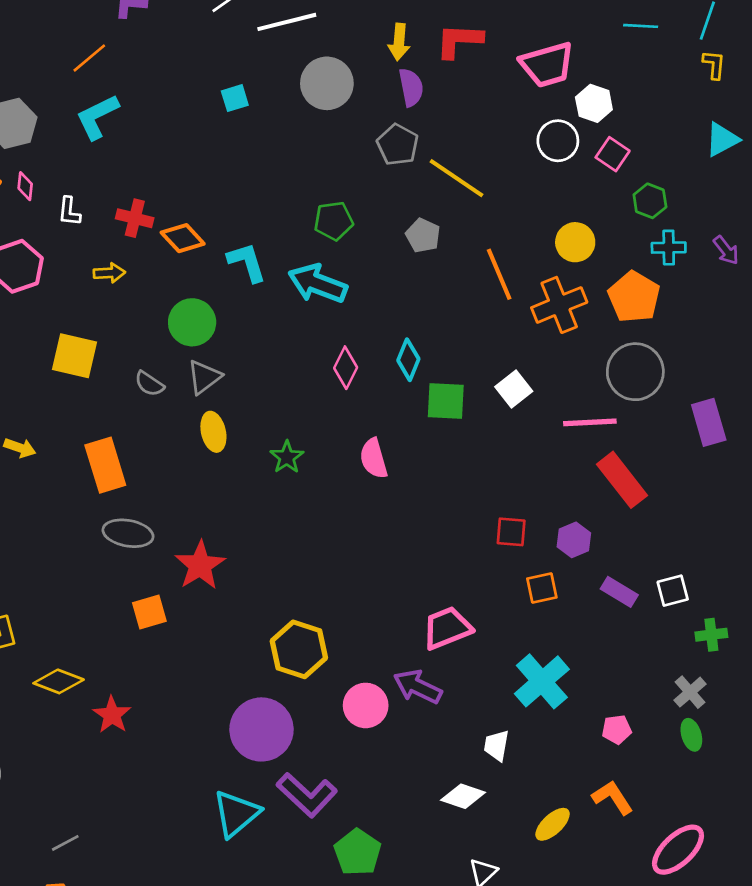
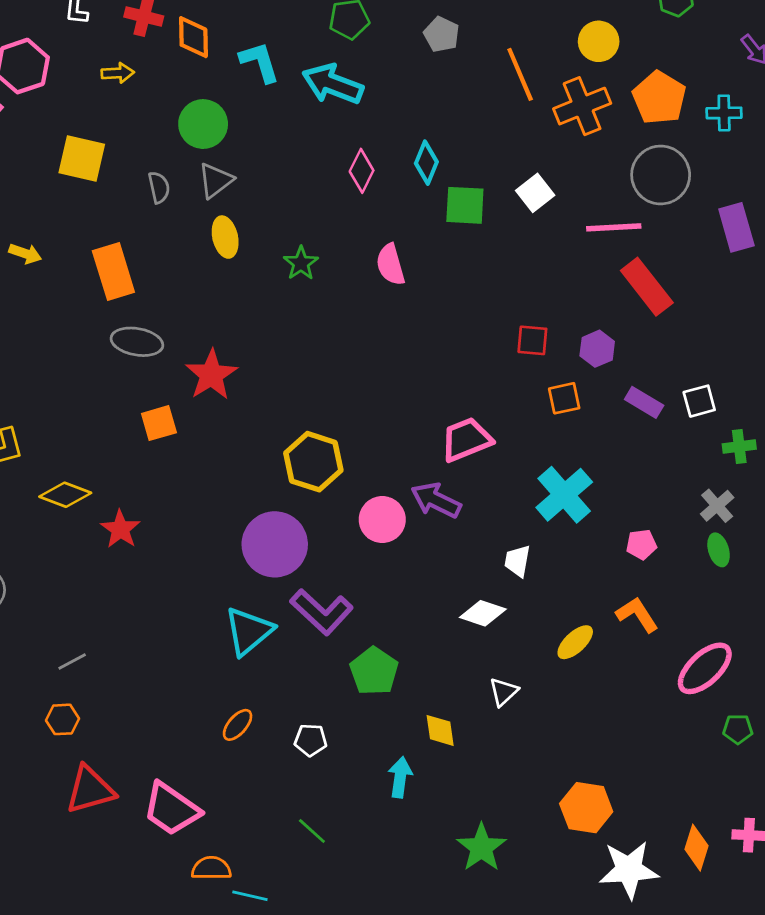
orange diamond: (183, 238) -> (193, 37), turned 42
cyan cross: (669, 248) -> (724, 113), moved
gray semicircle: (149, 384) -> (159, 187), turned -136

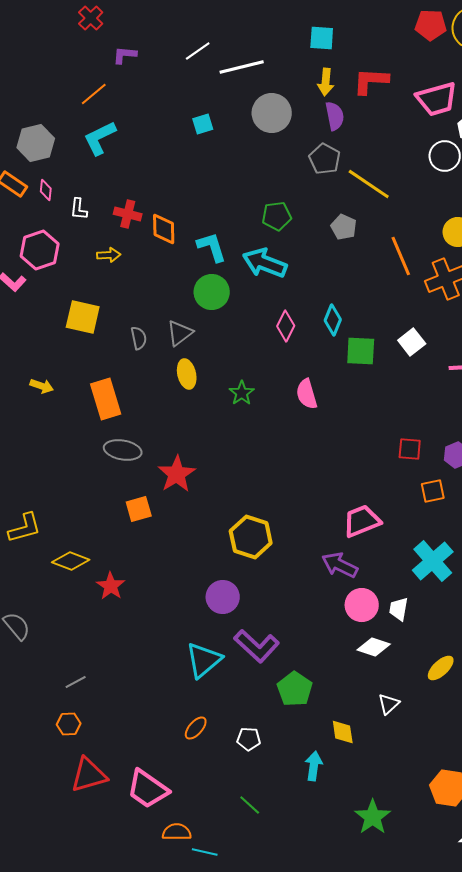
green circle: (203, 124) -> (212, 292), moved
pink circle: (382, 520) -> (362, 605), moved
purple circle: (275, 544) -> (223, 597), size x0.7

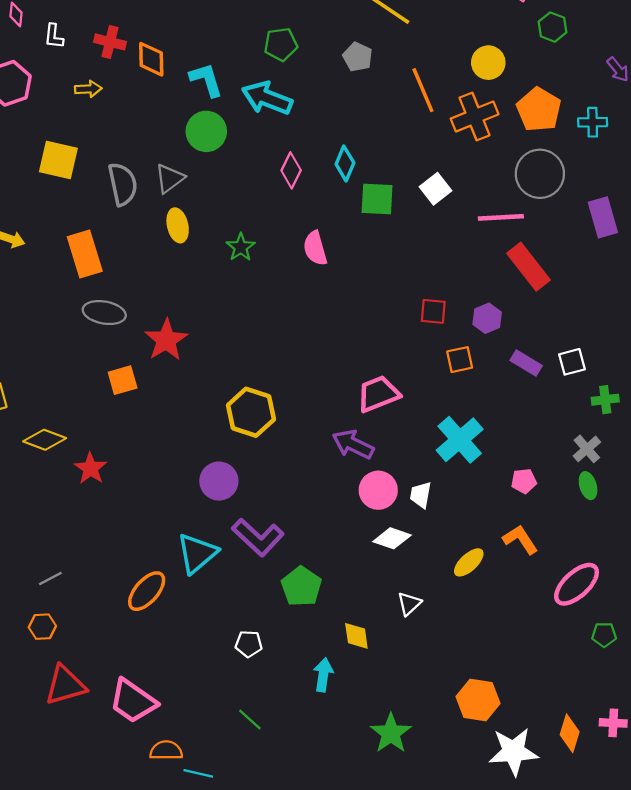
gray semicircle: (139, 338) -> (123, 184), size x1.6
orange ellipse: (196, 728) -> (147, 591), moved, size x1.5

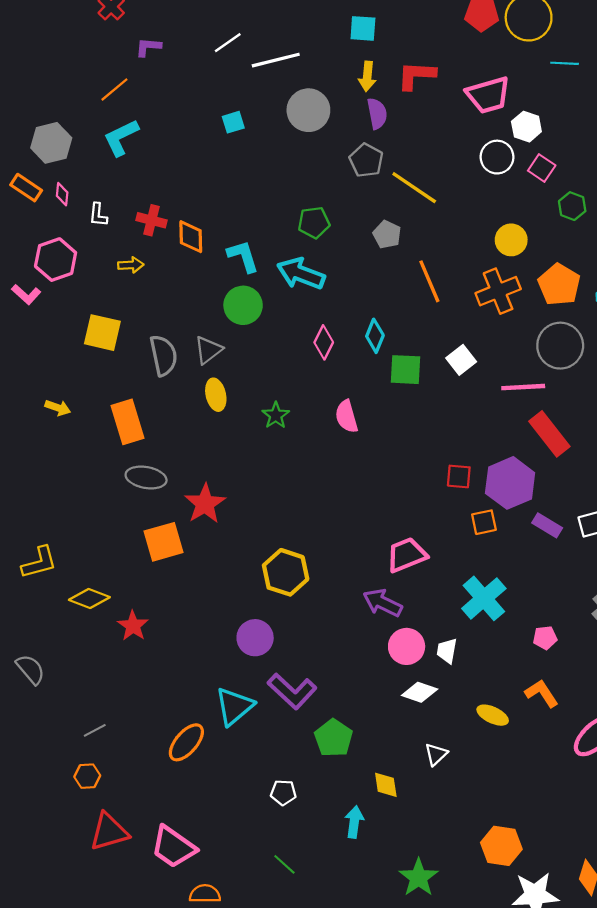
orange line: (423, 90) -> (429, 281), moved
purple hexagon: (487, 318) -> (510, 483), size x1.8
orange square: (123, 380) -> (163, 542), size x1.4
yellow ellipse: (469, 562) -> (493, 715), turned 68

